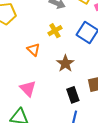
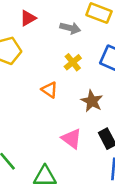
pink triangle: (28, 89) -> (72, 139), moved

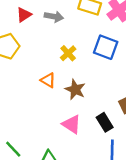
gray arrow: (70, 28) -> (54, 17), moved
brown star: (92, 101) -> (75, 89), moved

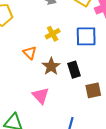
blue square: (106, 47) -> (86, 36), turned -35
black rectangle: (105, 122) -> (74, 70), moved

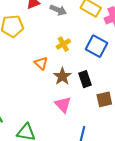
blue square: (86, 36) -> (96, 46), turned 30
pink triangle: (41, 96) -> (63, 105), moved

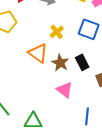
orange triangle: (41, 63) -> (38, 53), size x1.5

